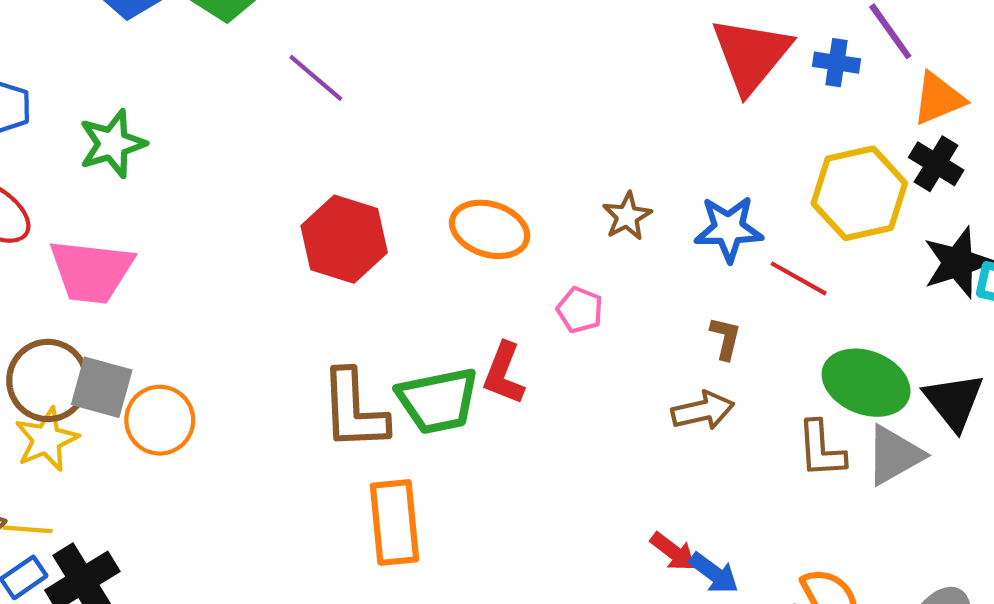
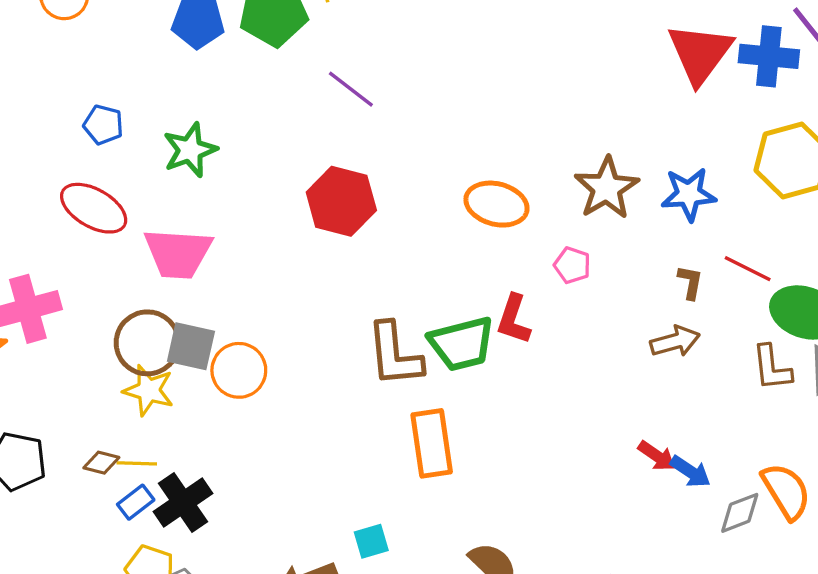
blue cross: (837, 63) -> (769, 56), size x1.6
brown star: (627, 216) -> (607, 188), size x1.6
red hexagon: (344, 239) -> (341, 201), moved
red line: (799, 278) -> (748, 269), moved
yellow star: (47, 439) -> (149, 390), turned -30

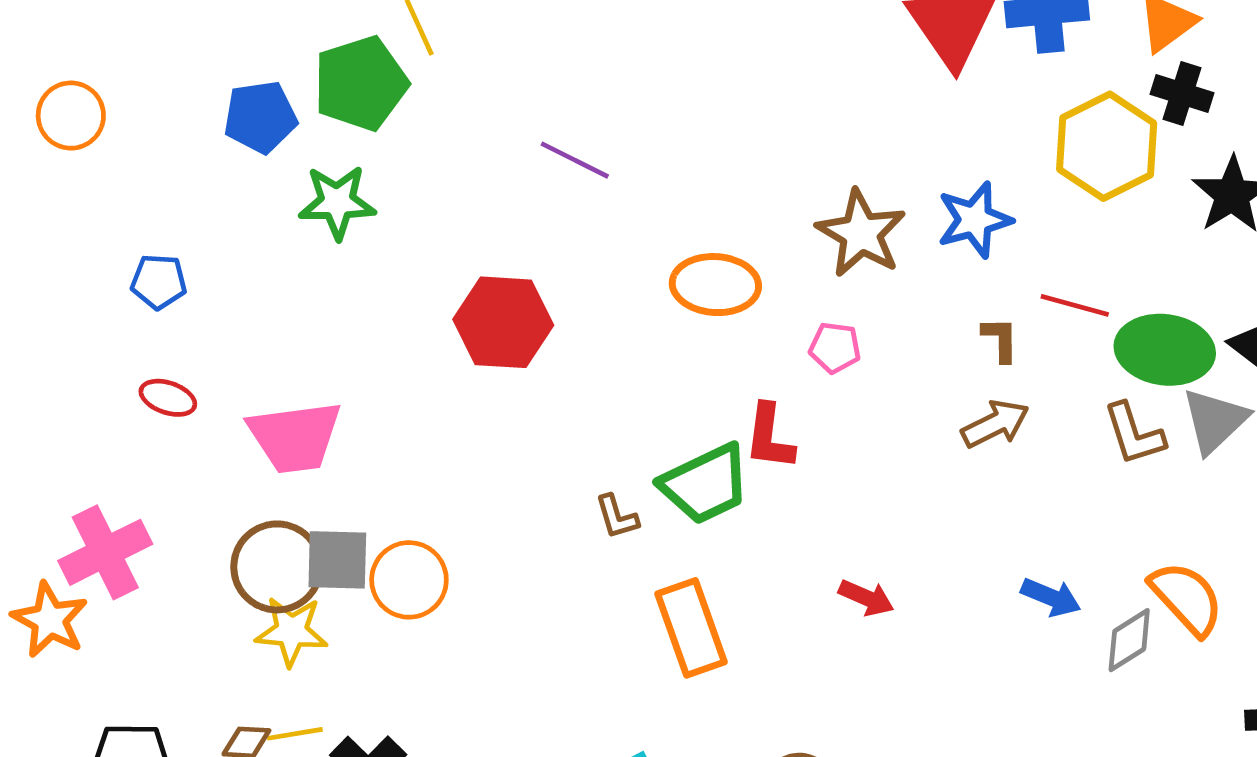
purple line: (351, 89) -> (575, 160), moved
green star: (190, 150) -> (337, 202), moved, turned 30
red ellipse: (94, 208) -> (168, 398), size x0.6
brown L-shape: (395, 355) -> (617, 517), size x0.5
red arrow: (657, 456) -> (866, 598), moved

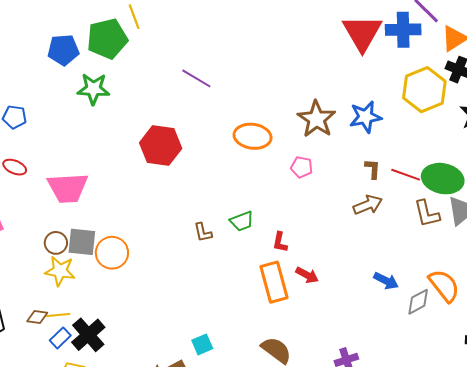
red line: (1075, 305) -> (406, 175), moved
red L-shape: (769, 437) -> (280, 242), moved, size x0.7
green trapezoid: (705, 484) -> (242, 221), size x0.6
brown circle: (277, 567) -> (56, 243), size x0.6
orange rectangle: (691, 628) -> (274, 282), moved

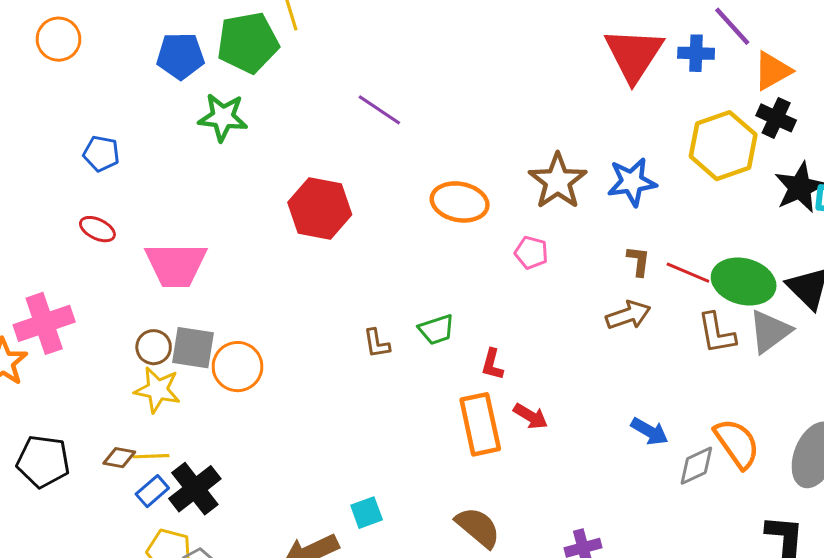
blue cross: (403, 30) -> (696, 53), size x0.7

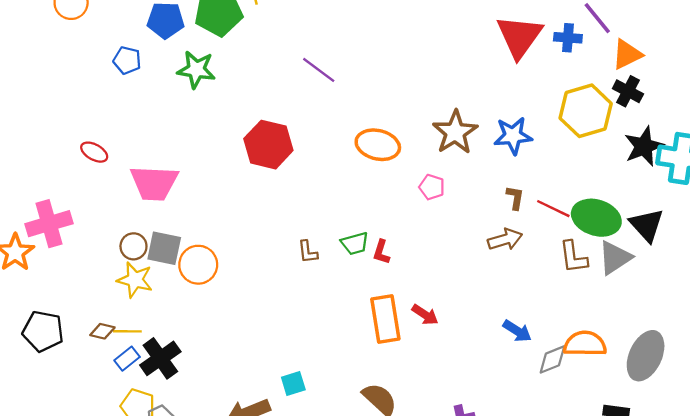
blue pentagon: (101, 153) -> (127, 60), moved
red L-shape: (492, 364) -> (381, 252), moved
orange semicircle: (737, 443) -> (585, 344), turned -57

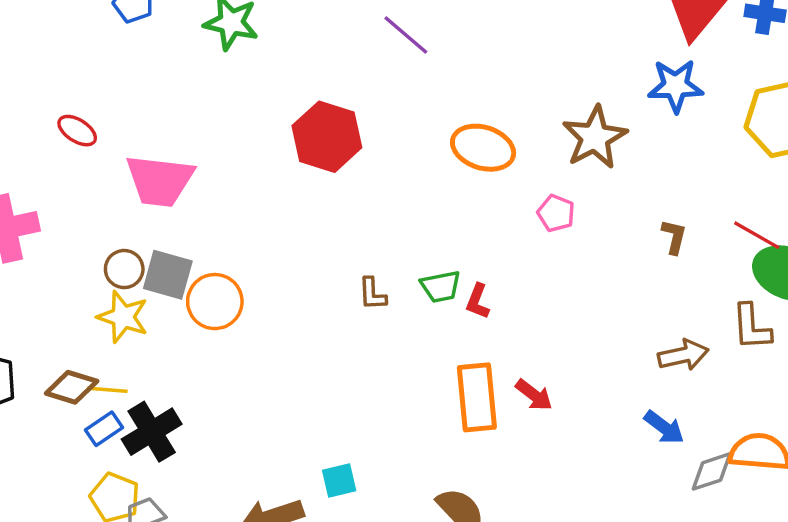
blue star: (513, 136) -> (676, 86), moved
red line: (553, 209) -> (757, 235), moved
brown arrow: (505, 239) -> (683, 355), moved
brown diamond: (102, 331) -> (72, 387), size x1.4

